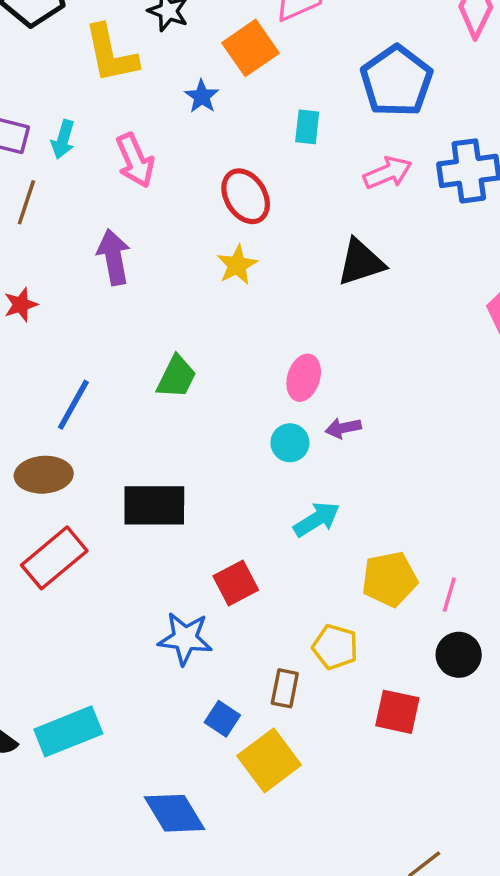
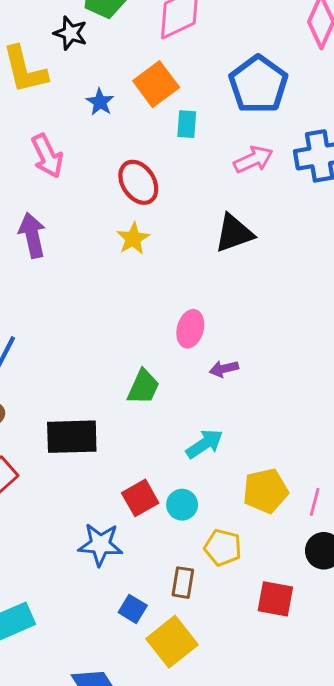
orange square: (251, 48) -> (156, 84), moved
green trapezoid: (176, 377) -> (143, 387), moved
cyan circle: (290, 443) -> (182, 505), moved

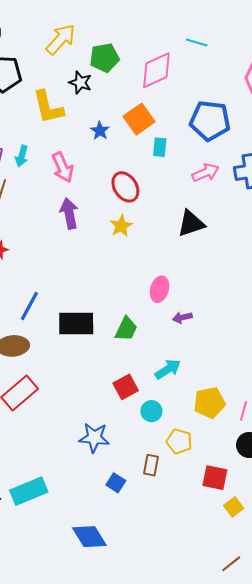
blue pentagon: (258, 84) -> (210, 121), turned -30
purple arrow: (32, 235) -> (69, 213), moved
black rectangle: (72, 437) -> (76, 323), moved
red square: (140, 498) -> (126, 387), moved
yellow square: (172, 642) -> (234, 507), moved, size x0.6

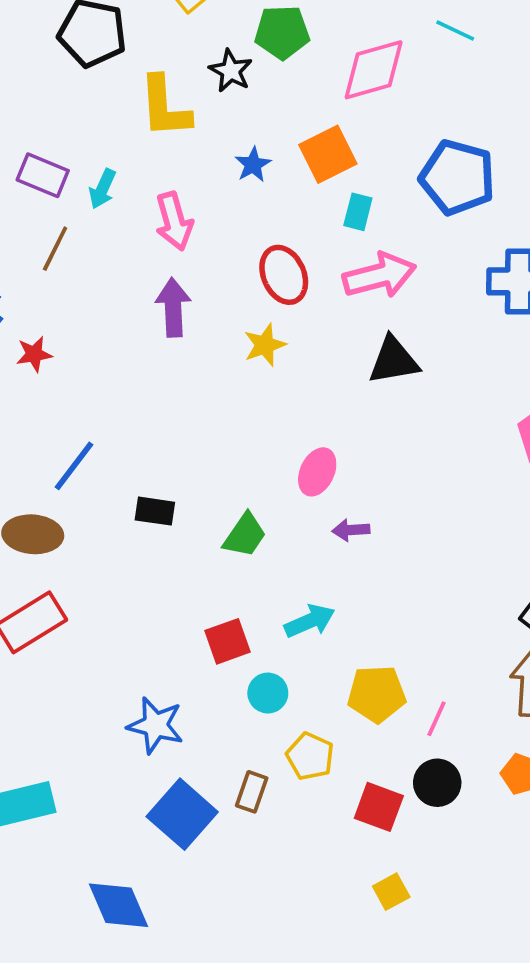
pink arrow: (206, 173) -> (379, 275), moved, size x1.4
black rectangle: (76, 323) -> (155, 511), size x0.6
red square: (215, 478) -> (379, 807), moved
blue square: (116, 483) -> (182, 814), size x1.8

